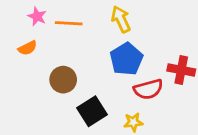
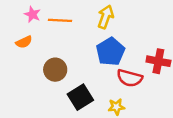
yellow arrow: (121, 19) -> (106, 17), turned 45
red semicircle: (148, 89) -> (130, 78), turned 30

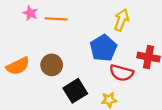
yellow arrow: (106, 17) -> (121, 20), moved
orange semicircle: (24, 42) -> (18, 66), moved, size x1.5

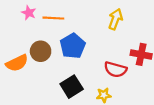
blue pentagon: (103, 48) -> (73, 46), moved
brown circle: (52, 65) -> (41, 51), moved

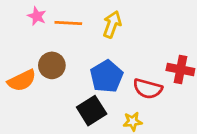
yellow arrow: (115, 19) -> (112, 24), moved
blue pentagon: (73, 46) -> (107, 76), moved

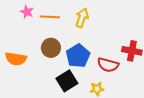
brown circle: (52, 65) -> (51, 48), moved
orange semicircle: (22, 80) -> (16, 59), turned 35

